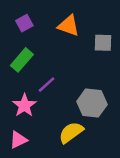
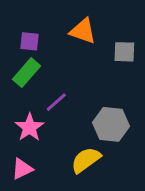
purple square: (24, 23) -> (30, 41), moved, turned 35

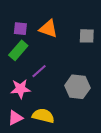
orange triangle: (83, 31) -> (48, 29), moved
pink star: (30, 127) -> (20, 89), turned 30
yellow semicircle: (86, 160) -> (43, 116), moved, turned 50

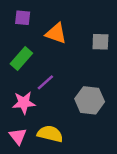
purple square: (20, 29) -> (23, 18), moved
pink triangle: (15, 118) -> (18, 136), turned -42

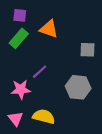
gray square: (100, 42) -> (87, 50), moved
green rectangle: (21, 58) -> (19, 38), moved

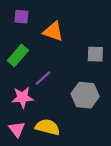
green rectangle: (19, 38) -> (18, 55), moved

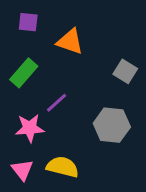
gray square: (95, 54) -> (125, 71), turned 30

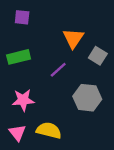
orange triangle: (70, 42) -> (73, 38), moved, turned 45
green rectangle: (24, 73) -> (19, 57), turned 35
purple line: (57, 103) -> (58, 70), moved

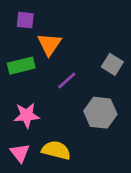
orange triangle: (73, 38) -> (49, 44), moved

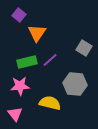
purple square: (25, 20) -> (19, 15), turned 32
green rectangle: (21, 66) -> (27, 62), moved
yellow semicircle: (56, 150) -> (50, 103), moved

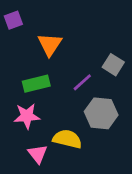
purple square: (19, 15) -> (13, 20), moved, turned 32
purple line: (50, 60) -> (82, 82), moved
pink triangle: (15, 114) -> (38, 154), moved

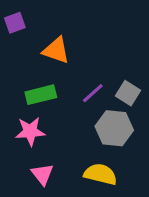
orange triangle: (50, 44) -> (56, 50), turned -45
gray square: (113, 65) -> (128, 93), moved
yellow semicircle: (67, 139) -> (100, 174), moved

